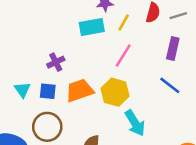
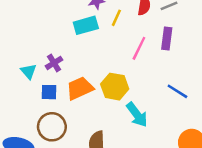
pink line: (123, 55) -> (139, 48), moved
blue line: (170, 85) -> (177, 91), moved
cyan triangle: (22, 90) -> (29, 71), moved

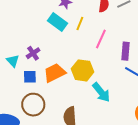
yellow line: (116, 18) -> (80, 23), moved
cyan rectangle: (86, 25) -> (58, 22), turned 54
purple rectangle: (167, 39) -> (126, 51), moved

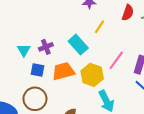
cyan rectangle: (58, 22) -> (78, 45), moved
pink line: (101, 39) -> (116, 60), moved

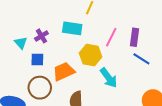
cyan rectangle: (78, 45) -> (72, 28), turned -30
orange trapezoid: (63, 71) -> (64, 71), moved

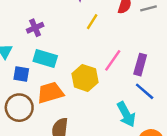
cyan rectangle: (72, 28) -> (45, 59), moved
purple cross: (41, 36) -> (35, 28), moved
cyan arrow: (109, 78) -> (126, 114), moved

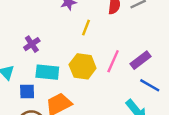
purple rectangle: (140, 65) -> (141, 60), turned 48
yellow hexagon: (85, 78) -> (83, 66), moved

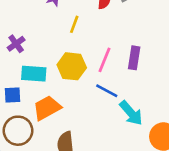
purple rectangle: (141, 60) -> (134, 58), turned -42
blue line: (150, 85) -> (107, 91), moved

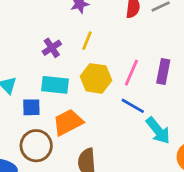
yellow line: (74, 24) -> (87, 41), moved
purple cross: (16, 44) -> (52, 48), moved

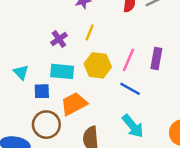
cyan arrow: (158, 130) -> (133, 126), moved

